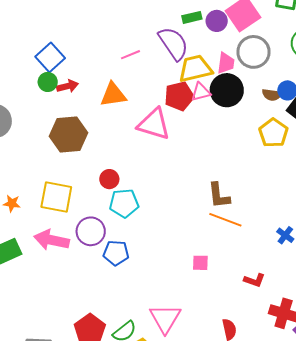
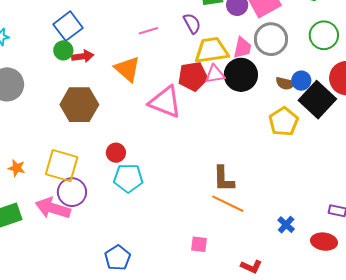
purple semicircle: (173, 43) -> (192, 23), size x0.6
orange triangle: (113, 95) -> (127, 69), turned 44
purple circle: (91, 231) -> (72, 192), moved
blue pentagon: (116, 253) -> (118, 258), moved, turned 30

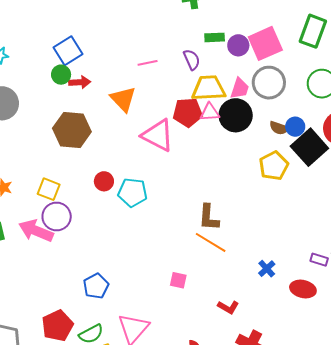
yellow square: (62, 166) -> (49, 189), size x0.7
cyan pentagon: (128, 178) -> (133, 192), moved

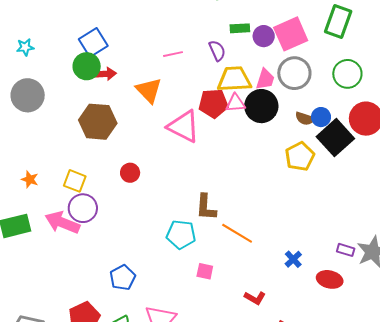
green circle: (61, 75) -> (87, 66), size x1.4
cyan pentagon: (133, 192) -> (181, 234), moved
brown L-shape: (209, 217) -> (206, 207), moved

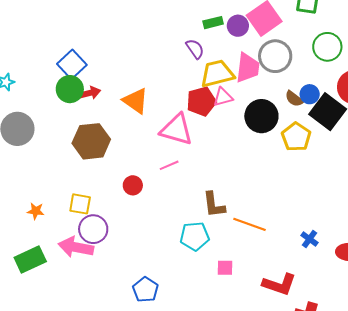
pink line: (173, 54) -> (169, 165), moved
pink trapezoid: (265, 79) -> (248, 68), size x1.4
black circle: (261, 106) -> (261, 116), moved
brown semicircle: (305, 119) -> (294, 99), turned 30
red L-shape: (255, 298) -> (279, 284), size x1.6

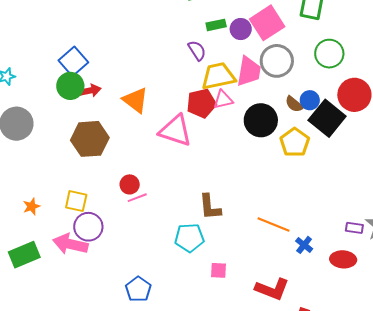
pink line: (169, 165) -> (137, 198), moved
orange star: (36, 211) -> (32, 206), turned -30
orange line: (249, 224) -> (273, 224), moved

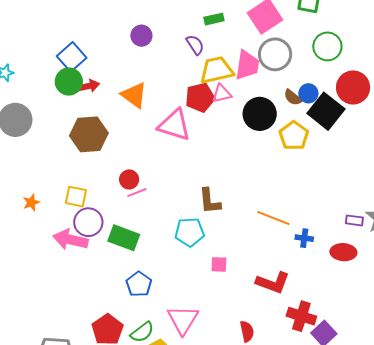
purple circle: (241, 29) -> (141, 36), moved
blue cross: (304, 245) -> (304, 238), turned -30
green rectangle: (24, 255) -> (124, 238), moved, turned 44

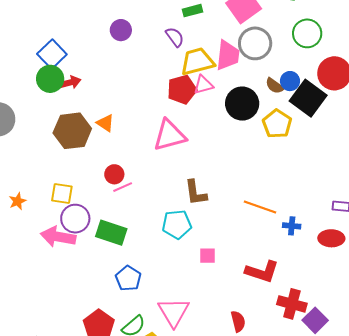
orange triangle: (134, 95) -> (105, 123), moved, size x0.7
pink triangle: (174, 125) -> (169, 135), moved, turned -30

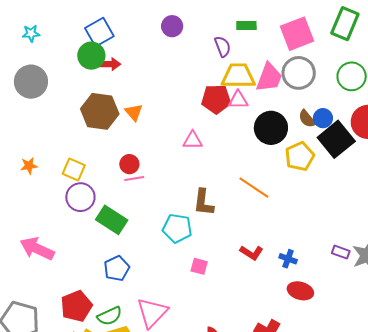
pink triangle: (169, 135) -> (193, 140), size x0.6
orange line: (260, 207) -> (254, 188), moved
pink arrow: (58, 237) -> (37, 249), moved
red ellipse: (331, 238) -> (300, 291), moved
red L-shape: (262, 272) -> (251, 253), moved, size x0.7

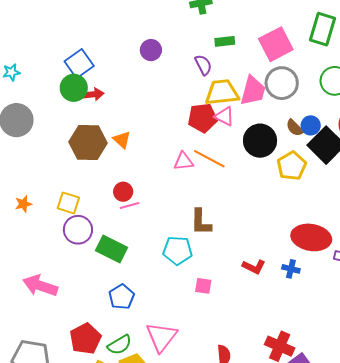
pink triangle: (238, 100) -> (224, 116), turned 35
orange line: (254, 188) -> (209, 159), moved
red ellipse: (300, 291) -> (311, 237), moved, size x1.5

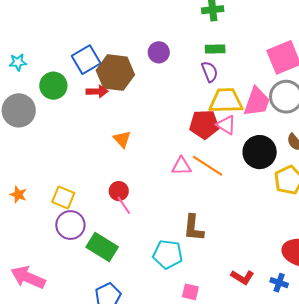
green rectangle: (225, 41) -> (215, 49), moved
green circle: (74, 88) -> (53, 86), moved
brown hexagon: (88, 142) -> (115, 73), moved
orange star: (23, 204) -> (18, 195), turned 30
pink line: (129, 206) -> (124, 205), turned 66

